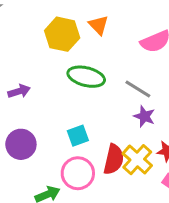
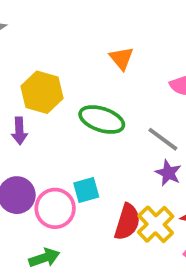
yellow hexagon: (62, 34) -> (42, 92), moved
purple arrow: (19, 91) -> (19, 131), turned 100
pink circle: (78, 173) -> (55, 208), moved

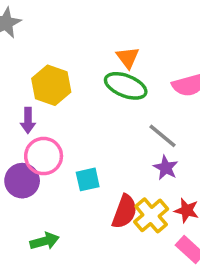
green ellipse: (102, 120) -> (126, 86), moved
pink circle: (55, 208) -> (44, 156), moved

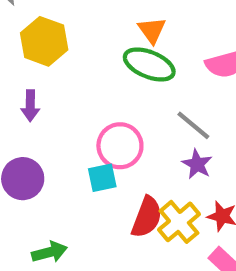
yellow hexagon: (51, 85) -> (44, 41), moved
pink circle: (44, 156) -> (120, 146), moved

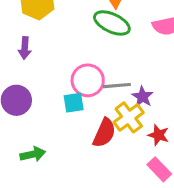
gray line: (193, 125) -> (117, 86), moved, turned -48
yellow cross: (179, 222) -> (129, 117), moved

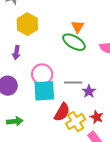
pink circle: (88, 80) -> (42, 74), moved
cyan square: (74, 103) -> (44, 91), size x1.6
yellow cross: (129, 117) -> (76, 122), moved

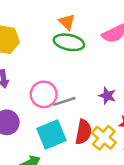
gray line: (73, 83) -> (64, 101), moved
cyan square: (44, 91) -> (51, 135), moved

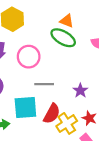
orange triangle: (67, 22) -> (67, 21), turned -40
pink circle: (44, 94) -> (29, 57), moved

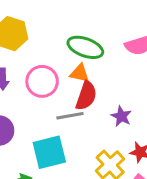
orange triangle: (67, 21) -> (80, 73), moved
red semicircle: (52, 114) -> (86, 96), moved

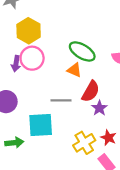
pink circle: (42, 81) -> (32, 58), moved
red semicircle: (86, 96) -> (91, 91), moved

